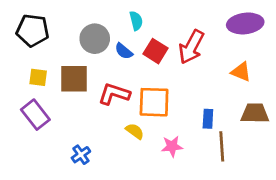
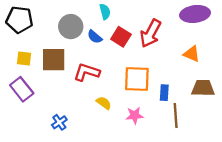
orange square: (154, 102) -> (137, 79), moved

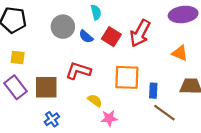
brown square: (54, 60) -> (46, 87), moved
pink star: (135, 115) -> (109, 118), moved
brown line: (176, 115) -> (164, 113), turned -50

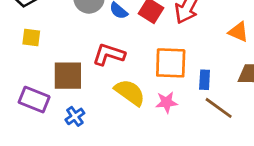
purple rectangle: (15, 87) -> (34, 100), moved, turned -30
yellow semicircle: (95, 101) -> (130, 92), size x1.6
pink star: (109, 118) -> (166, 102), moved

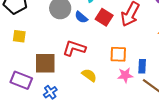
orange square: (171, 63) -> (118, 54), size x0.7
yellow semicircle: (130, 92) -> (89, 75), size x0.7
pink star: (166, 102) -> (125, 75), moved

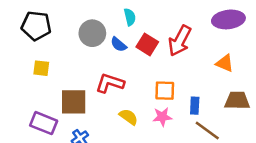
pink star: (125, 75) -> (162, 117), moved

